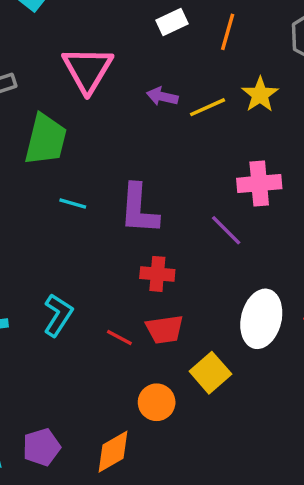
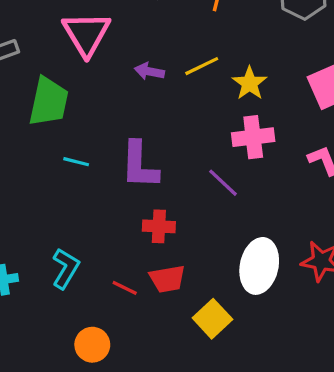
yellow star: (260, 95) -> (250, 83), moved
purple arrow: (162, 96) -> (149, 71), moved
orange circle: (157, 402) -> (92, 345), moved

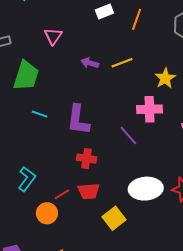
pink triangle: (86, 34) -> (53, 36), size x0.6
yellow star: (250, 83) -> (165, 78), moved
white ellipse: (259, 266) -> (146, 189), turned 68
red line: (125, 288) -> (62, 194), turned -63
orange circle: (92, 345) -> (47, 213), moved

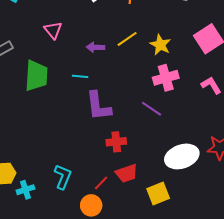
yellow star: (165, 78) -> (160, 45), moved
cyan line: (40, 114) -> (80, 76), moved
yellow square: (114, 218) -> (158, 193), turned 30

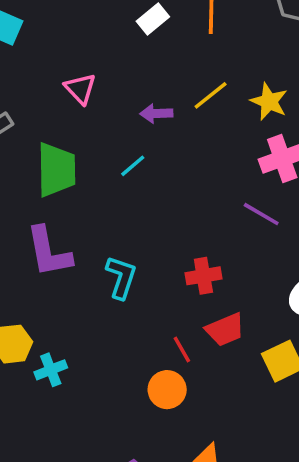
cyan line: (80, 76) -> (133, 166), turned -42
purple L-shape: (98, 106) -> (49, 252), moved
cyan L-shape: (63, 177) -> (121, 277), moved
red line: (101, 183) -> (182, 349), turned -70

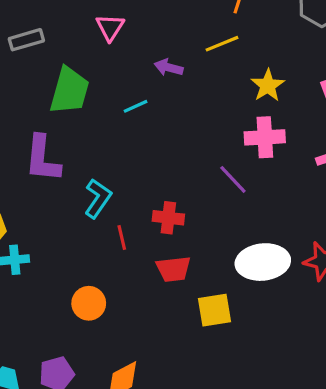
yellow line: (211, 95) -> (222, 44), moved
red line: (182, 349) -> (122, 238), moved
orange circle: (167, 390) -> (89, 303), moved

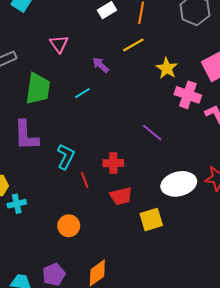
purple arrow: (169, 67) -> (101, 65), turned 36
pink cross: (265, 137) -> (188, 95), moved, turned 30

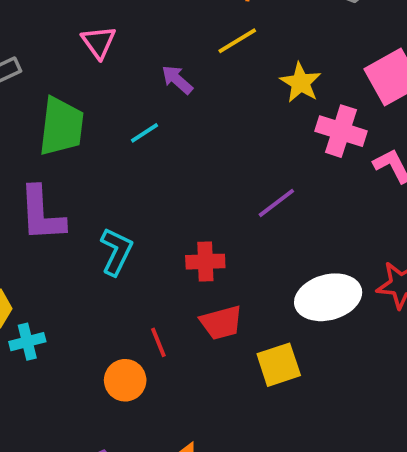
purple line: (152, 133) -> (276, 203), turned -75
red line: (85, 180) -> (158, 342), moved

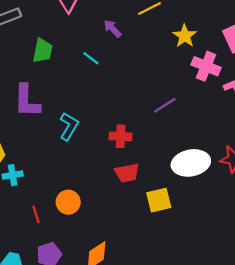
green trapezoid: (61, 126) -> (43, 51), size x0.7
cyan line: (145, 133) -> (91, 58), turned 66
red line: (158, 342) -> (36, 214), moved

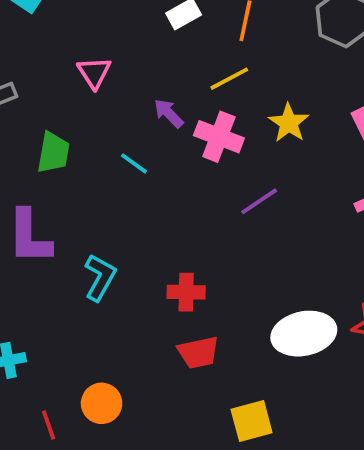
pink cross: (206, 66) -> (219, 137), moved
purple line: (165, 105) -> (259, 201), moved
yellow square: (159, 200) -> (252, 421), moved

